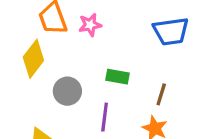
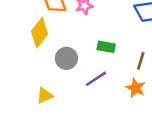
purple line: (105, 117) -> (96, 79), turned 50

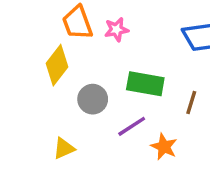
green rectangle: (106, 47) -> (145, 84), size x1.5
orange star: (136, 88) -> (164, 147), moved

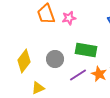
yellow diamond: (57, 65) -> (24, 61), moved
orange star: (164, 147) -> (99, 74), moved

